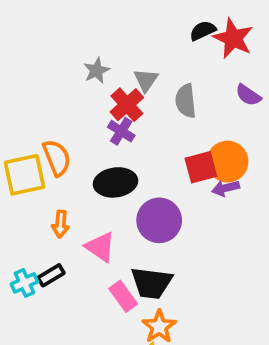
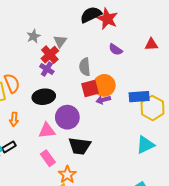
black semicircle: (203, 31) -> (91, 15), size x1.5
gray semicircle: (186, 101) -> (85, 67), moved
pink triangle: (100, 247) -> (47, 131), moved, turned -42
black trapezoid: (152, 283) -> (80, 146), moved

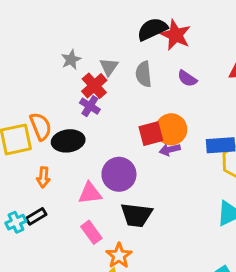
gray semicircle: (85, 67) -> (144, 74), moved
black ellipse: (44, 97) -> (68, 141), moved

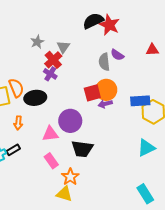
gray semicircle: (144, 74) -> (104, 62), moved

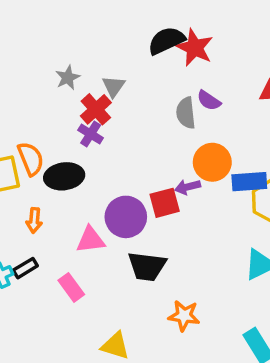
orange circle: (106, 90) -> (212, 162), moved
red square: (92, 93) -> (165, 203), moved
pink rectangle: (51, 161) -> (71, 287), moved
orange star: (70, 177) -> (184, 316), moved, turned -30

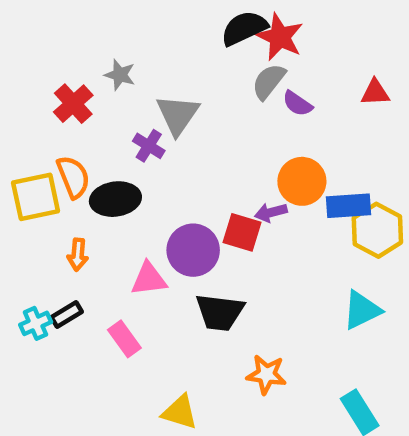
gray star: (68, 78) -> (120, 75), turned -30
gray triangle: (114, 86) -> (178, 115), moved, size x1.5
red cross: (96, 109) -> (73, 104), moved
gray semicircle: (186, 113) -> (269, 81), moved, turned 44
red square: (165, 203) -> (242, 232), turned 32

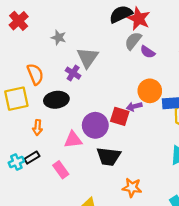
red cross: (73, 104) -> (19, 21), moved
orange semicircle: (73, 177) -> (35, 74), moved

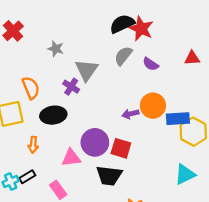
gray semicircle: (133, 41) -> (123, 56), moved
purple arrow: (134, 106) -> (130, 114), moved
red square: (120, 116) -> (121, 148), moved

